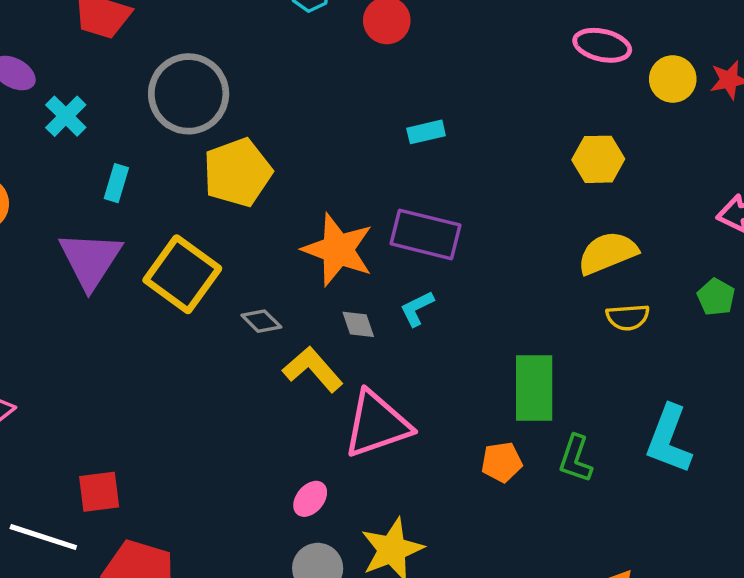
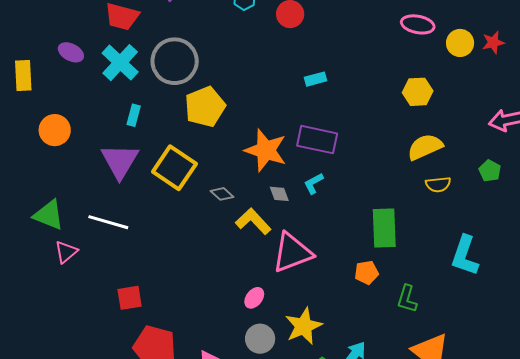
cyan cross: (66, 116) -> (120, 63), moved, size x1.5
green L-shape: (576, 459) -> (407, 299), moved
white line: (43, 537) -> (108, 222), moved

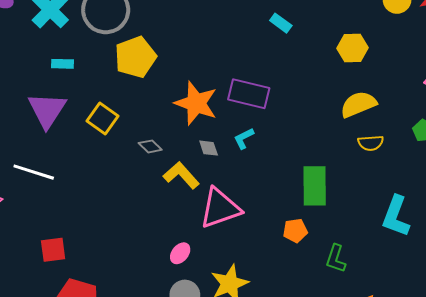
cyan rectangle: (315, 79) -> (281, 23), moved, turned 50
cyan rectangle: (134, 115) -> (62, 64), turned 75
yellow square: (174, 168) -> (102, 118), size x0.7

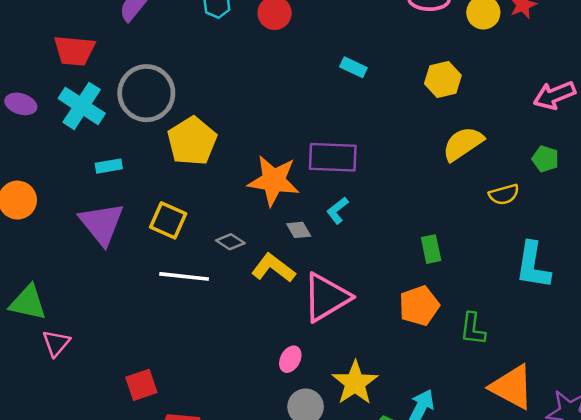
yellow semicircle: (371, 143) -> (504, 194), moved
white line: (34, 172) -> (184, 276), moved
green rectangle: (315, 186) -> (431, 249), size x0.6
orange pentagon: (295, 231) -> (419, 306), size x1.4

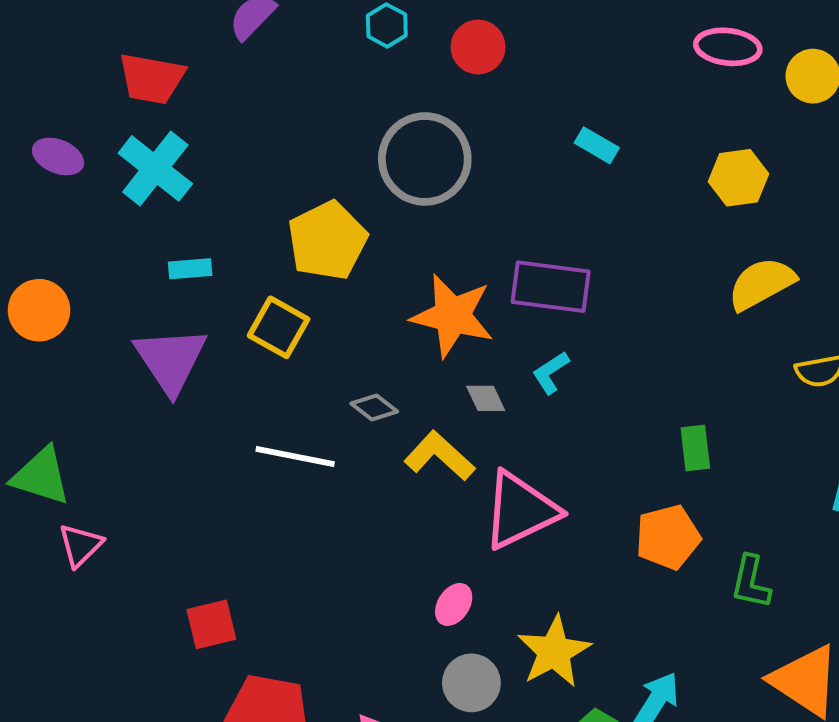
gray circle: (146, 93) -> (425, 159), moved
yellow square: (168, 220) -> (279, 327), moved

